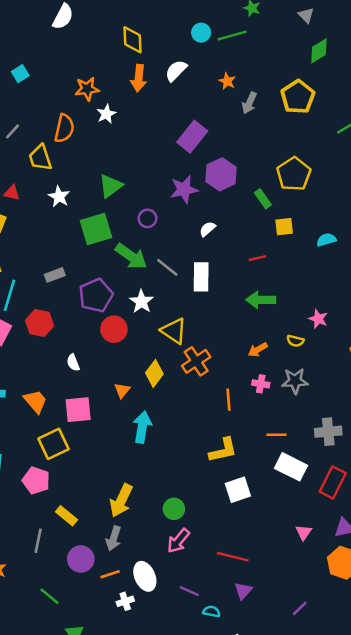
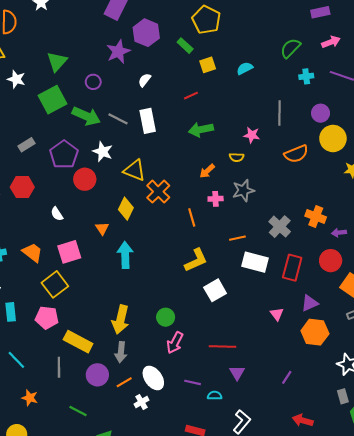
gray cross: (328, 432) -> (280, 227), turned -30
yellow rectangle: (66, 516) -> (78, 342), size x1.5

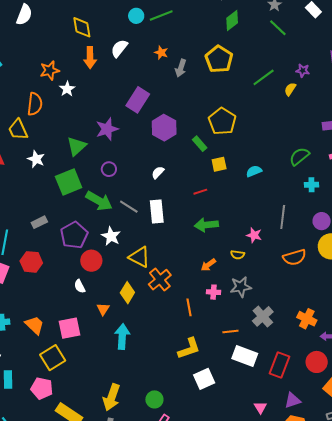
purple star: (118, 52) -> (107, 129), moved
white semicircle: (57, 214) -> (80, 286), moved
gray cross: (280, 227) -> (263, 316), moved

